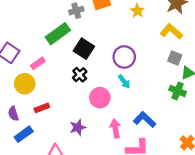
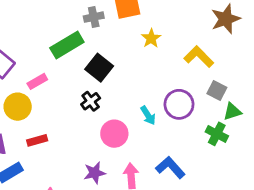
yellow star: (137, 11) -> (151, 38), moved
yellow L-shape: (171, 31) -> (199, 57), moved
purple circle: (124, 57) -> (179, 104), moved
purple star: (78, 127) -> (95, 173), moved

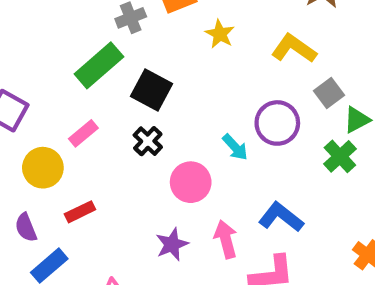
pink rectangle: (37, 81) -> (83, 133), moved
gray square: (217, 90) -> (329, 93), turned 36
green cross: (217, 134) -> (340, 156), turned 30

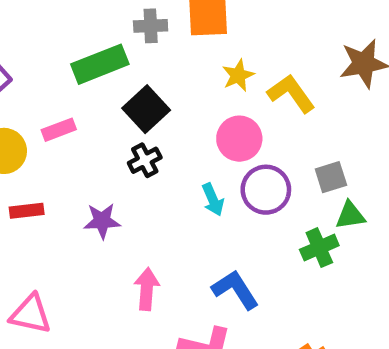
yellow L-shape: (294, 49) -> (291, 93), moved
black cross: (148, 141) -> (145, 160), moved
pink circle: (191, 182) -> (239, 139), moved
pink arrow: (226, 239) -> (147, 289), moved
purple star: (172, 244) -> (102, 221), moved

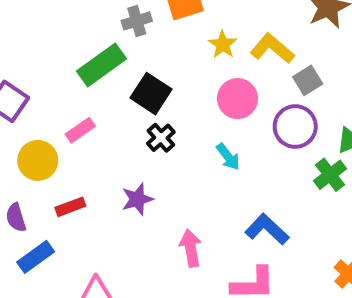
gray square: (331, 177) -> (308, 80), moved
purple circle: (266, 190) -> (295, 126), moved

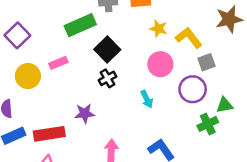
yellow star: (223, 44) -> (158, 29), turned -30
red rectangle: (70, 207) -> (49, 134), moved, size x1.6

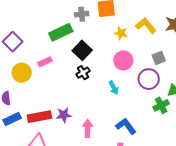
yellow L-shape: (189, 38) -> (146, 26), moved
purple star: (85, 113) -> (64, 115), moved

